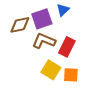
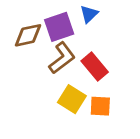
brown L-shape: (44, 41) -> (62, 58), turned 120
red rectangle: (67, 47) -> (95, 66), turned -66

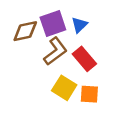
blue triangle: (89, 14) -> (79, 25), moved

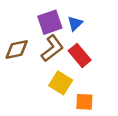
brown diamond: (25, 31) -> (17, 50), moved
orange square: (89, 94) -> (84, 102), moved

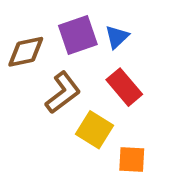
brown L-shape: (52, 48) -> (63, 93), moved
brown diamond: (17, 50) -> (26, 52), moved

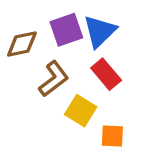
blue triangle: (117, 37) -> (100, 31), size x1.6

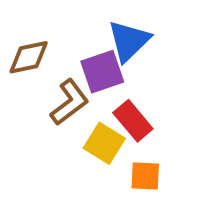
purple square: (66, 30) -> (102, 72), moved
red rectangle: (106, 74) -> (133, 121), moved

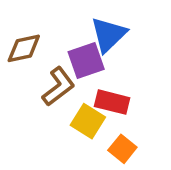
red rectangle: (133, 121) -> (112, 102), turned -36
orange square: (145, 176) -> (122, 149), turned 36

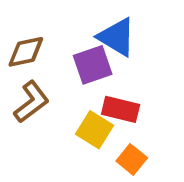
blue triangle: (109, 35) -> (117, 37), turned -45
brown L-shape: (58, 87) -> (31, 102), moved

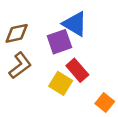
red rectangle: (121, 109) -> (77, 70), turned 35
orange square: (132, 159) -> (105, 102), moved

